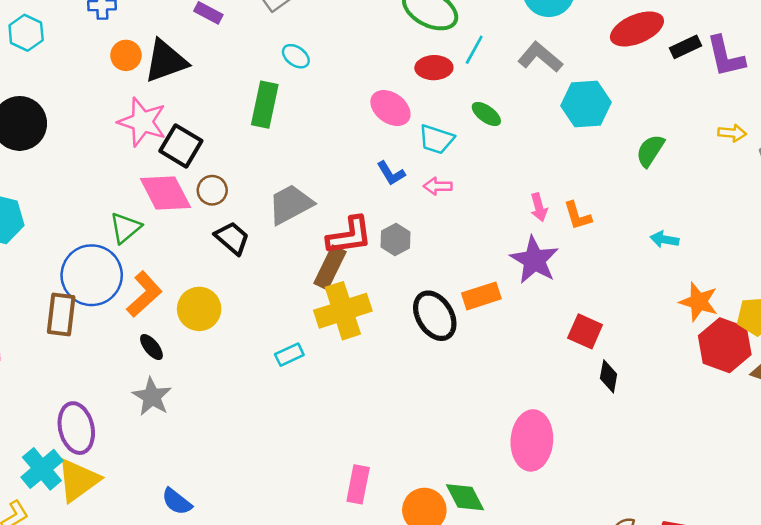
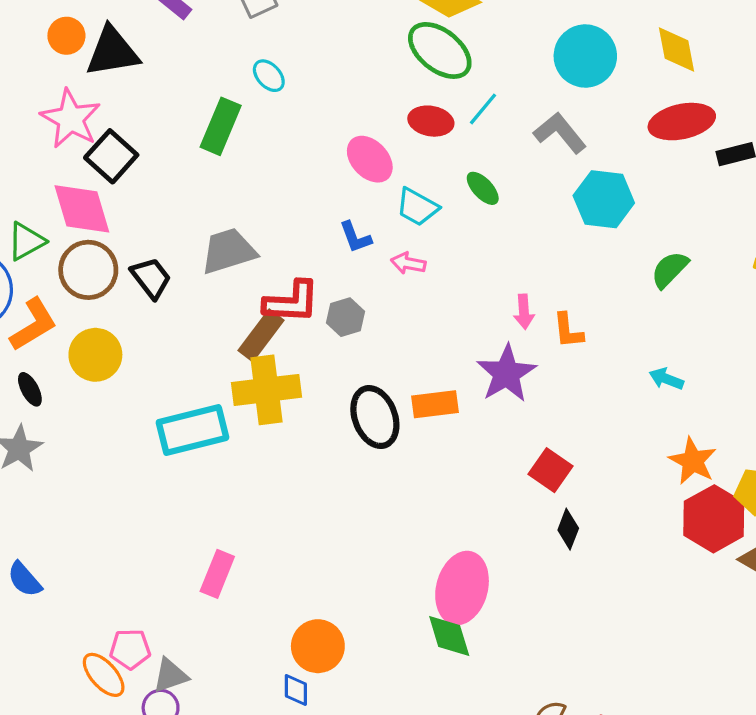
brown circle: (212, 190) -> (88, 270), moved, size x1.6
cyan rectangle: (289, 355) -> (192, 430), size x2.0
pink rectangle: (358, 484) -> (217, 574), moved
green diamond: (465, 497) -> (449, 636), moved

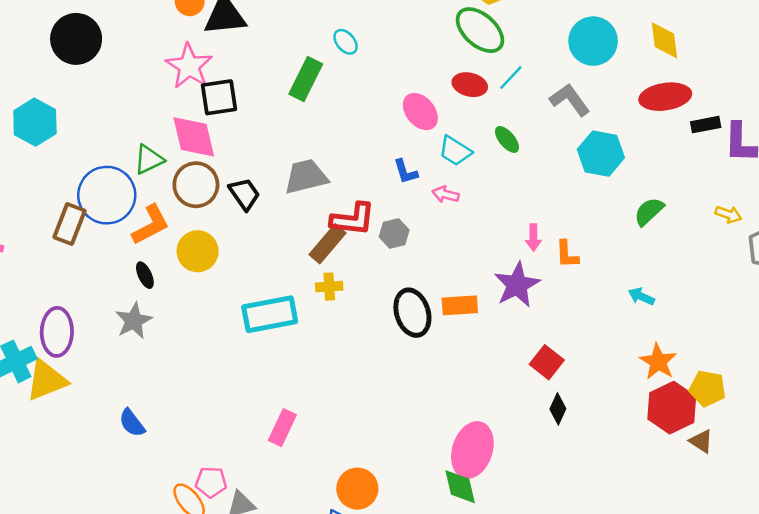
black square: (111, 156) -> (219, 97), turned 36
yellow cross: (266, 390) -> (329, 287), size x0.5

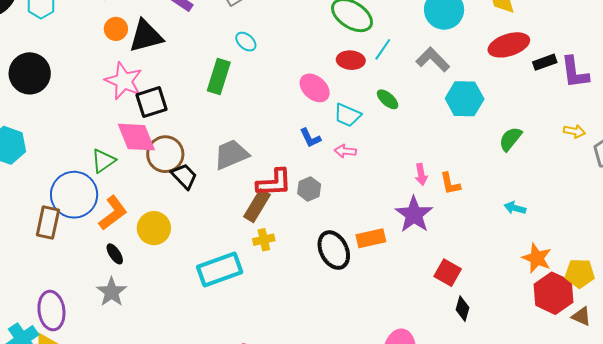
brown circle: (196, 185) -> (165, 154), moved

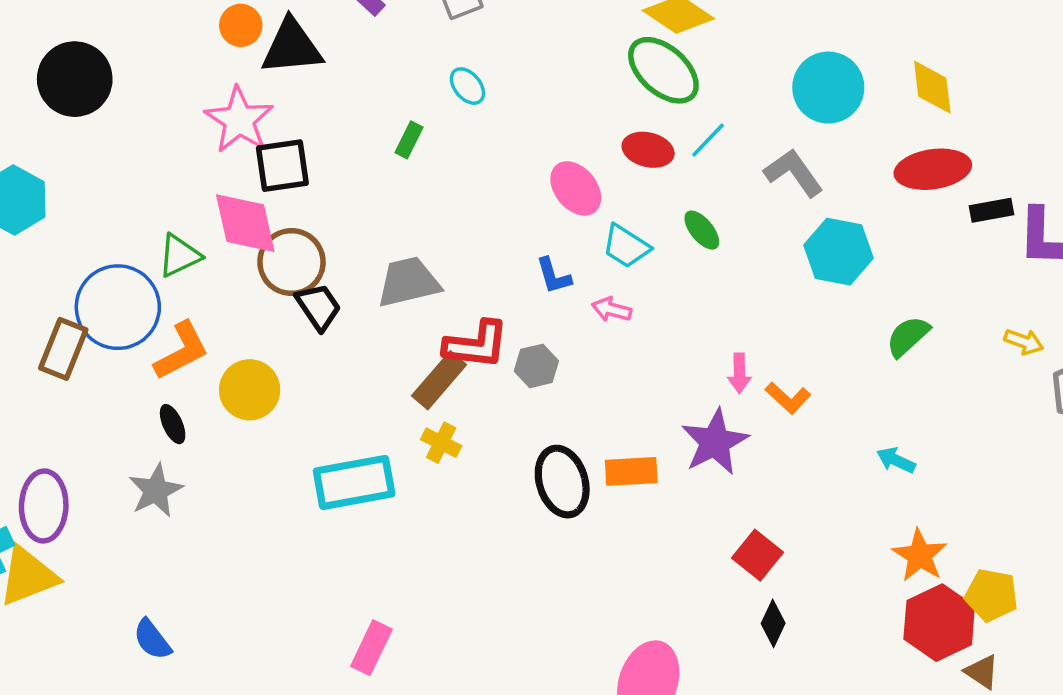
green rectangle: (219, 76) -> (409, 140), size x0.6
orange L-shape: (450, 184) -> (788, 398), turned -45
yellow cross: (264, 240) -> (441, 443), turned 30

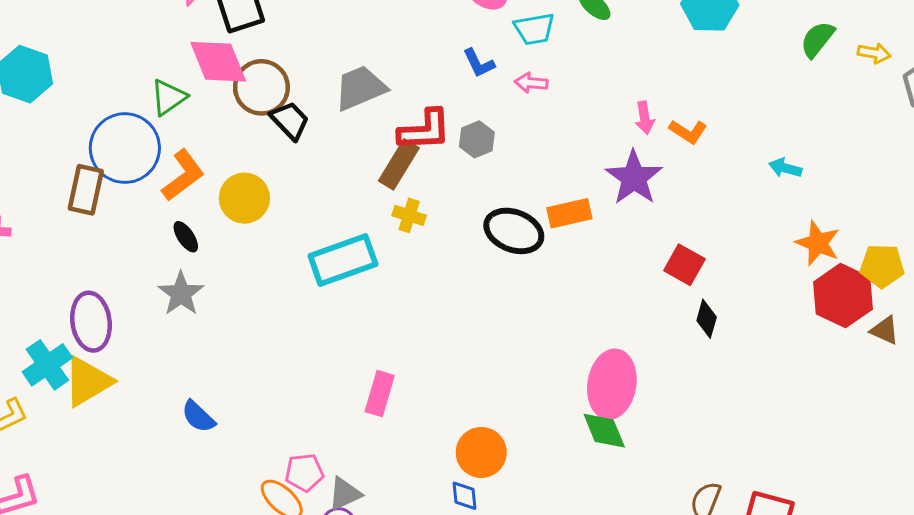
cyan trapezoid: (626, 246) -> (534, 29), turned -33
green semicircle: (908, 336) -> (817, 39), moved
black ellipse: (562, 482) -> (514, 231), turned -42

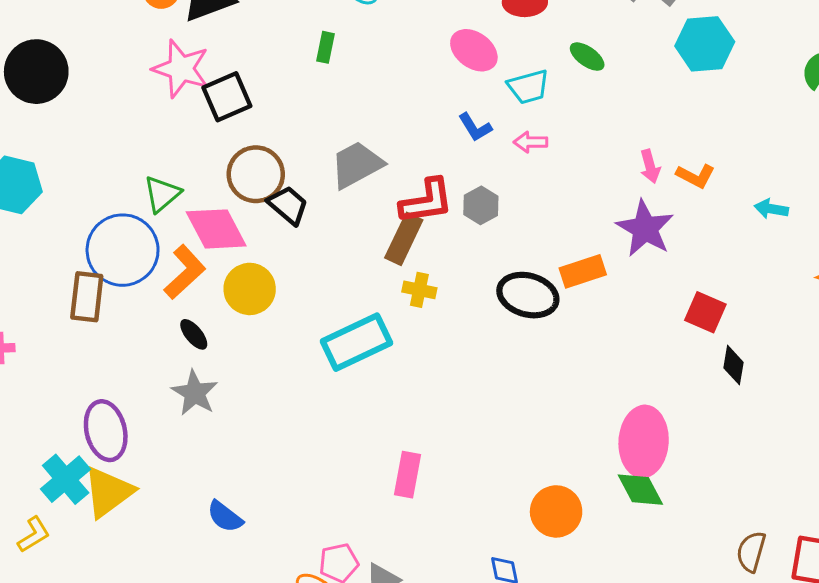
pink diamond: (218, 62) -> (216, 229), moved
cyan arrow: (785, 168) -> (771, 209), moved
orange circle: (481, 452) -> (556, 511), moved

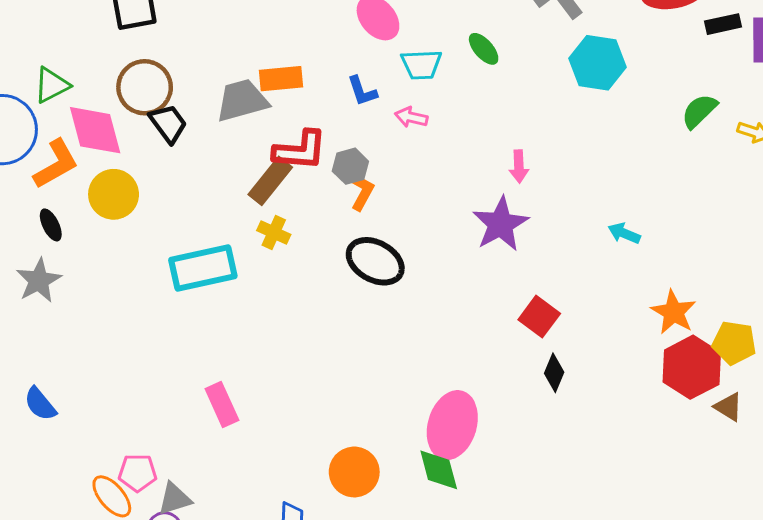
orange L-shape: (696, 176) -> (362, 192), moved, turned -102
orange rectangle: (583, 271) -> (281, 79), moved
pink rectangle: (408, 475) -> (222, 404), turned -48

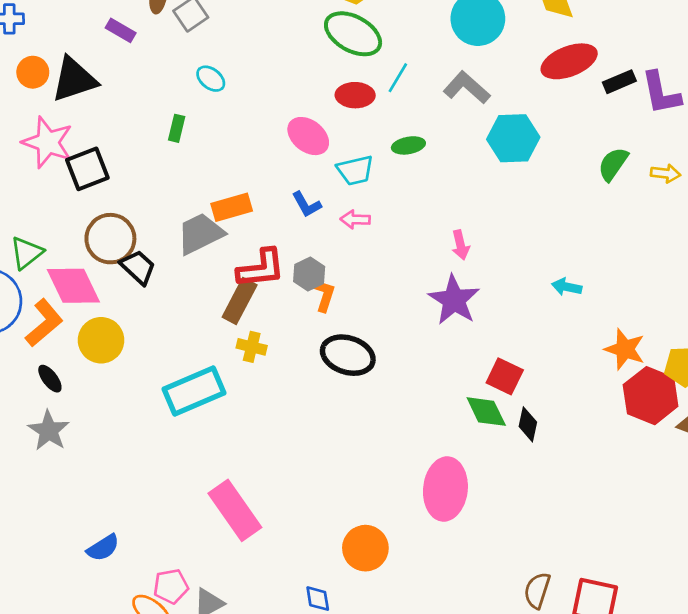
green ellipse: (484, 49) -> (408, 145), turned -48
blue semicircle: (40, 404) -> (103, 548), moved, turned -72
pink rectangle: (222, 404) -> (235, 510), size x1.5
green diamond: (439, 470) -> (486, 412), moved

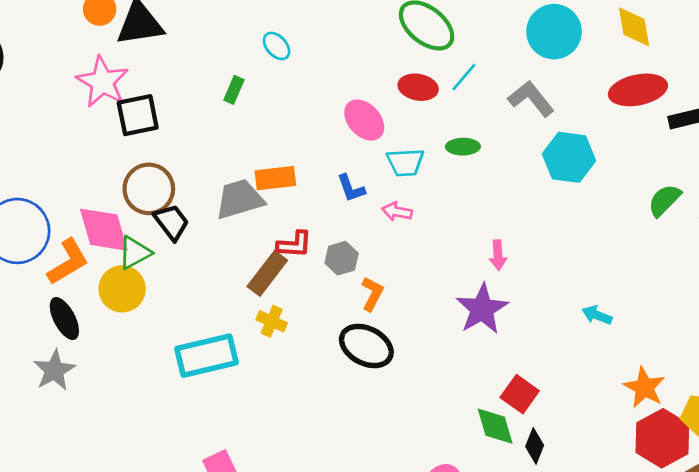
green triangle: (26, 253) -> (135, 253), moved
red L-shape: (261, 268) -> (294, 244), size x0.7
orange L-shape: (324, 295) -> (372, 294), moved
black ellipse: (50, 379) -> (64, 319), size x1.4

